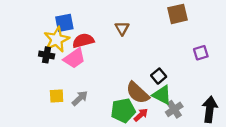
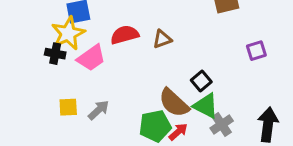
brown triangle: (122, 28) -> (162, 39), moved, turned 40
red semicircle: (83, 41) -> (125, 35), moved

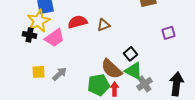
red arrow: (178, 132) -> (115, 89), turned -48

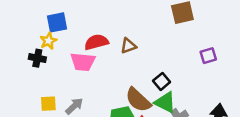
yellow star: (39, 21) -> (48, 41), size x0.6
pink trapezoid: (55, 38) -> (83, 62), moved, turned 40

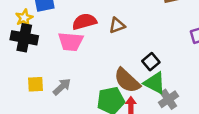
yellow star: (48, 41) -> (24, 18), moved
black cross: (37, 58) -> (24, 38), size x1.5

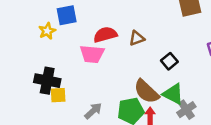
black cross: (24, 38) -> (47, 81), moved
black square: (151, 62) -> (169, 61), moved
gray arrow: (62, 87) -> (93, 111), moved

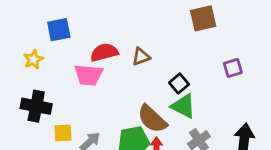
yellow star: (47, 31) -> (33, 59), moved
green triangle: (173, 94) -> (183, 106), moved
yellow square: (58, 95) -> (63, 133), moved

